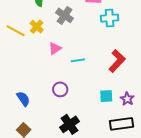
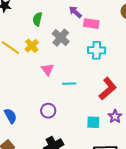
cyan cross: (110, 18) -> (97, 50), moved
pink triangle: (55, 48) -> (47, 69), turned -40
purple star: (127, 99) -> (115, 116), moved

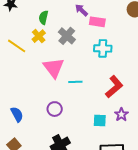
yellow cross: (32, 46) -> (39, 36), moved
pink triangle: (47, 69) -> (54, 68), size x1.6

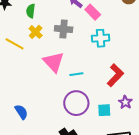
green semicircle: (44, 17) -> (31, 11), moved
pink rectangle: (97, 22) -> (93, 12), turned 42
gray cross: (67, 36) -> (64, 29), turned -30
purple circle: (55, 109) -> (76, 103), moved, size x1.6

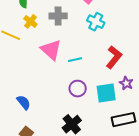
cyan cross: (101, 38) -> (96, 22), turned 36
purple circle: (76, 103) -> (78, 89), size x0.7
cyan square: (104, 110) -> (106, 93), size x1.5

